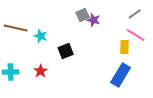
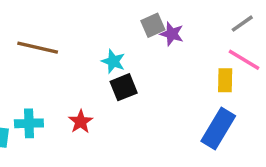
cyan star: (41, 36) -> (113, 61), moved

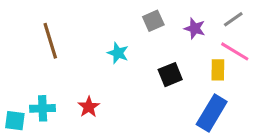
purple star: (172, 34) -> (195, 28), moved
brown line: (38, 48) -> (50, 41), turned 60
black square: (124, 87) -> (170, 75), moved

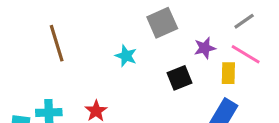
gray square: (153, 21) -> (162, 23), size x1.4
purple star: (195, 28) -> (205, 48), moved, turned -30

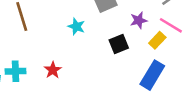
yellow rectangle: (228, 73) -> (157, 40), turned 42

